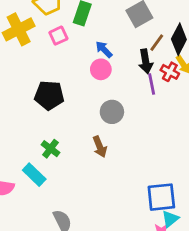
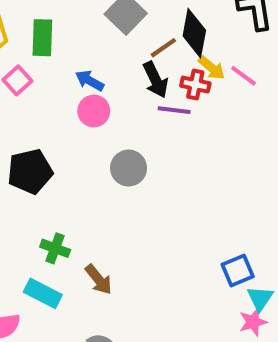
brown line: (157, 43) -> (163, 48), turned 36
purple line: (152, 84) -> (174, 110), turned -55
brown arrow: (100, 147) -> (99, 279), moved
blue square: (161, 197) -> (238, 270), size x0.7

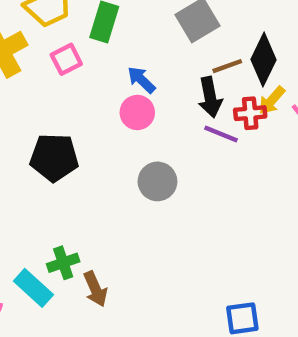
yellow arrow: (212, 68) -> (272, 100), turned 76
red cross: (195, 85) -> (250, 113), turned -32
green cross: (55, 248) -> (63, 263), moved, turned 36

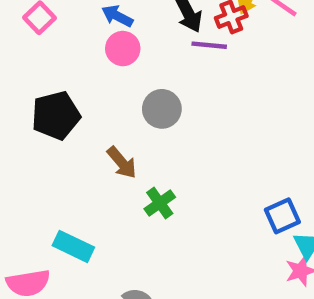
green cross: (63, 263) -> (160, 203), moved
brown arrow: (95, 289) -> (122, 162), moved

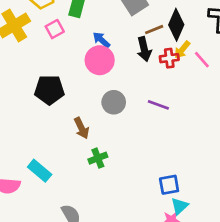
purple line: (209, 45) -> (158, 105), moved
pink circle: (123, 49) -> (100, 60), size x1.4

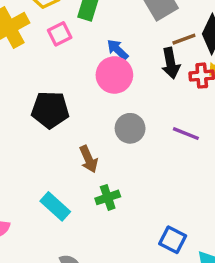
cyan rectangle: (40, 171) -> (55, 206), moved
blue square: (169, 185) -> (173, 240), moved, turned 35

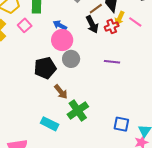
black pentagon: (50, 110) -> (45, 68), moved
gray circle: (130, 128) -> (71, 59), moved
green cross: (108, 197) -> (78, 110), size x1.5

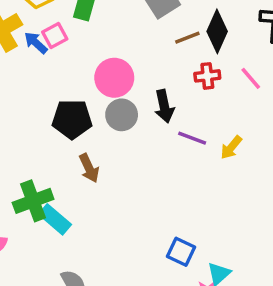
yellow arrow: (120, 18) -> (231, 147), moved
black arrow: (92, 24) -> (164, 106), moved
blue arrow: (60, 25) -> (36, 43), moved
green cross: (78, 110) -> (33, 201), moved

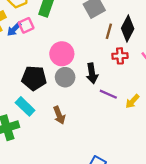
brown line: (187, 38) -> (109, 31), turned -56
blue arrow: (36, 43) -> (14, 29), turned -91
brown arrow: (89, 168) -> (59, 115), moved
cyan rectangle: (55, 219) -> (25, 106), moved

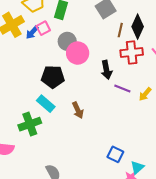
red cross: (120, 56) -> (132, 52), size x1.5
gray circle: (65, 77) -> (67, 41), moved

